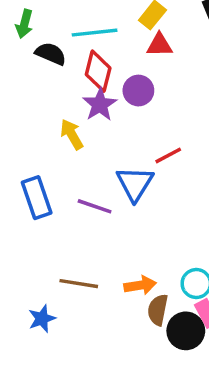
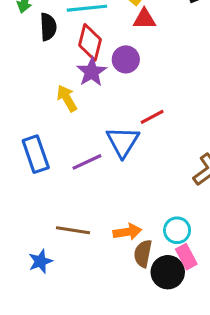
black semicircle: (51, 54) -> (48, 27), turned 64
purple line: (95, 206) -> (87, 162), turned -44

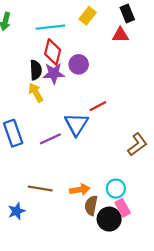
red triangle: (144, 19) -> (120, 35), moved
black semicircle: (48, 27) -> (36, 70), moved
purple star: (92, 72) -> (54, 73), turned 30

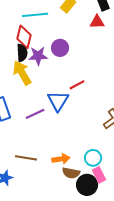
red diamond: (53, 52) -> (24, 37), moved
yellow arrow: (36, 93) -> (22, 73), size x1.4
brown semicircle: (91, 205) -> (71, 173), turned -90

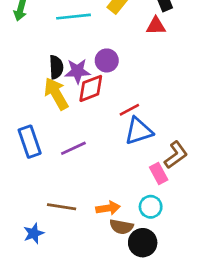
red diamond: (24, 37) -> (91, 88), moved, turned 55
blue triangle: (58, 101) -> (139, 131), moved, turned 40
pink rectangle: (99, 175) -> (159, 174), moved

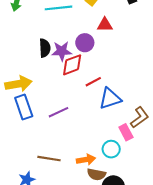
red triangle: (156, 26) -> (105, 25), moved
yellow arrow: (56, 94) -> (18, 84), moved, turned 110
red line: (129, 110) -> (93, 82), moved
cyan circle: (151, 207) -> (111, 149), moved

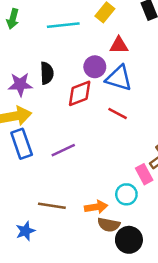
purple star: (62, 51) -> (20, 84), moved
red line: (93, 82) -> (118, 114), moved, turned 56
blue triangle: (110, 99) -> (119, 78), moved, turned 35

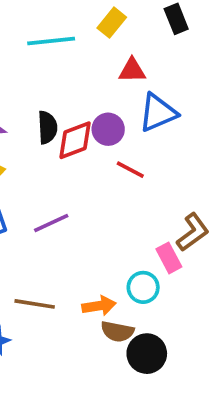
purple circle: (95, 67) -> (108, 129), moved
black semicircle: (47, 73) -> (47, 127), moved
blue triangle: (119, 78) -> (158, 113), moved, turned -40

